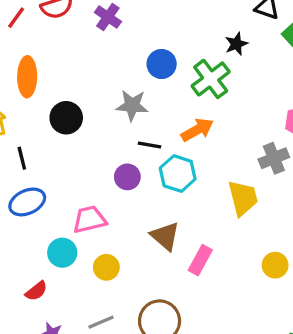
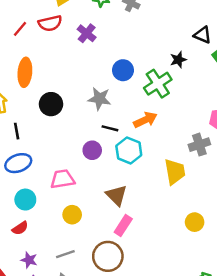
cyan circle: (62, 253) -> (25, 200), moved
pink rectangle: (200, 260) -> (123, 226), moved

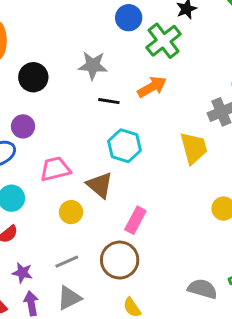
blue circle: (123, 70) -> (129, 18), moved
purple circle: (92, 150) -> (23, 126), moved
cyan hexagon: (129, 151) -> (124, 146), moved
brown triangle: (116, 195) -> (100, 185), moved

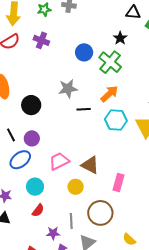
cyan hexagon: (124, 146) -> (116, 120), moved
brown circle: (120, 260) -> (100, 213), moved
gray line: (67, 262) -> (71, 221), moved, turned -56

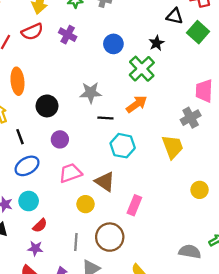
blue circle: (84, 52) -> (113, 44), moved
cyan hexagon: (116, 120) -> (123, 146), moved
purple circle: (32, 138) -> (60, 139), moved
cyan circle: (35, 187) -> (29, 201), moved
purple star: (53, 233) -> (35, 248), moved

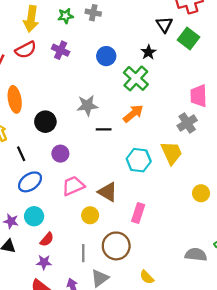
black triangle: (175, 16) -> (164, 25), turned 48
cyan hexagon: (123, 146) -> (139, 160), moved

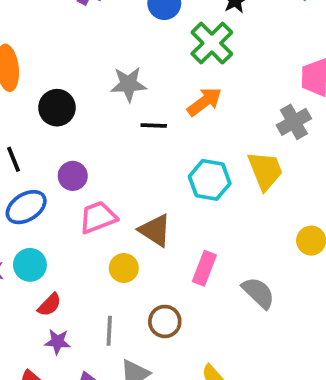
purple circle: (60, 154) -> (73, 176), moved
brown circle: (116, 246) -> (165, 321), size x0.7
gray semicircle: (196, 255) -> (258, 293), moved, turned 35
purple star: (44, 262) -> (58, 342), moved

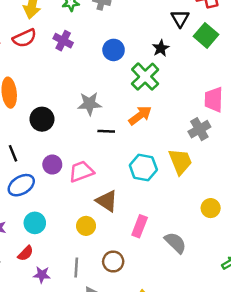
pink trapezoid: (98, 217) -> (81, 171), moved
cyan circle: (30, 265) -> (35, 223), moved
red semicircle: (49, 305) -> (26, 253), moved

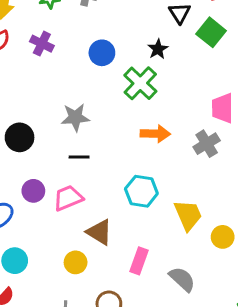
orange arrow: (140, 115) -> (155, 134), moved, turned 40
black line: (106, 131) -> (79, 157), moved
yellow trapezoid: (180, 161) -> (188, 215), moved

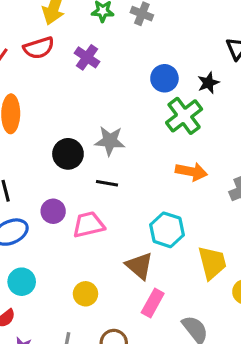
blue circle: (102, 53) -> (164, 78), moved
black circle: (20, 137) -> (68, 154), moved
brown triangle: (99, 232) -> (139, 266), moved

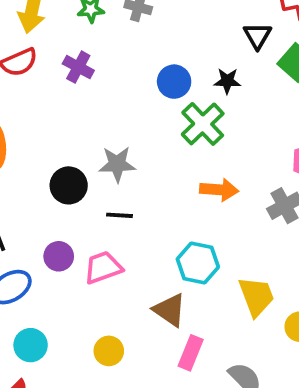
black star: (208, 83) -> (227, 81), turned 30

